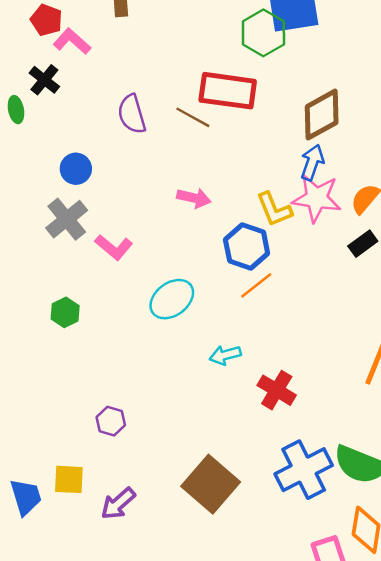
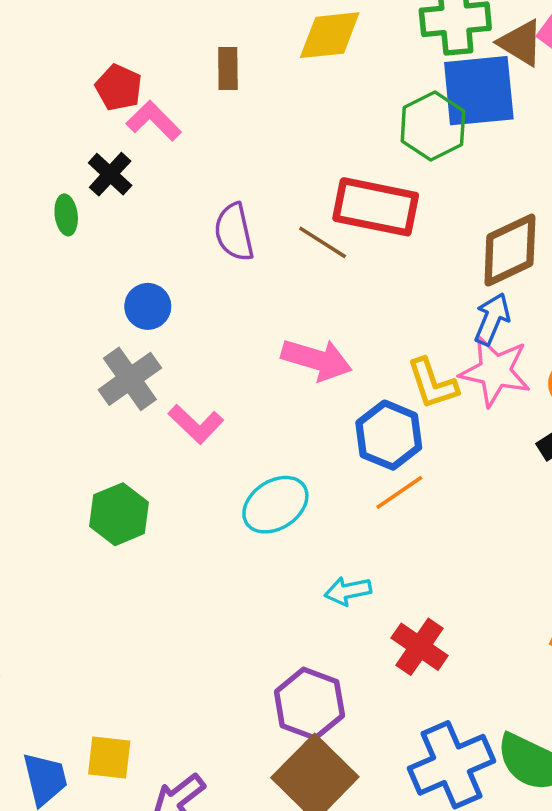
pink arrow: (194, 198) -> (317, 360), size x1.4
green hexagon: (65, 312) -> (119, 514), size x1.4
purple hexagon: (111, 421) -> (309, 704), moved, size x1.6

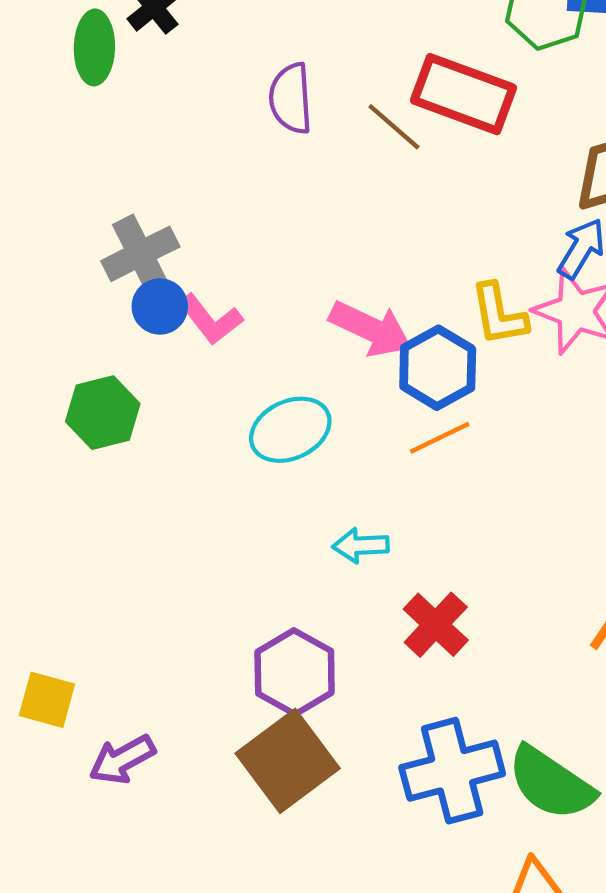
green ellipse: (66, 215) -> (94, 47), size x1.5
blue circle: (148, 306) -> (160, 306), moved
pink arrow: (317, 360) -> (371, 329), moved

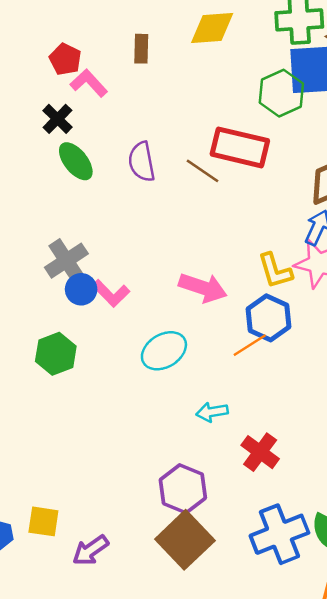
green ellipse: (94, 47) -> (76, 161), moved, turned -33
blue hexagon: (438, 368) -> (269, 318), moved

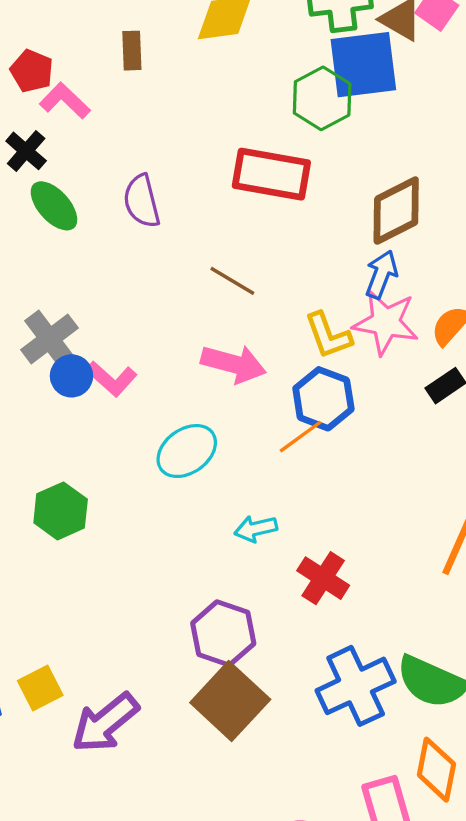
brown line: (202, 171) -> (232, 281), moved
green hexagon: (56, 354) -> (61, 511), moved
yellow square: (43, 521) -> (40, 688), turned -32
purple arrow: (90, 550) -> (105, 723), size x1.4

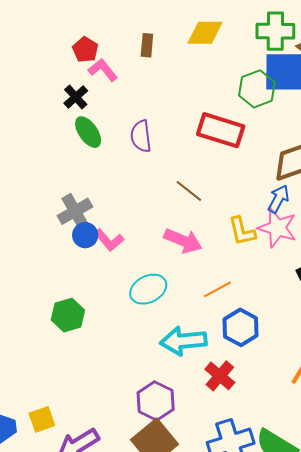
blue hexagon: (323, 399) -> (241, 327), moved
cyan arrow: (256, 529) -> (183, 341), size x1.8

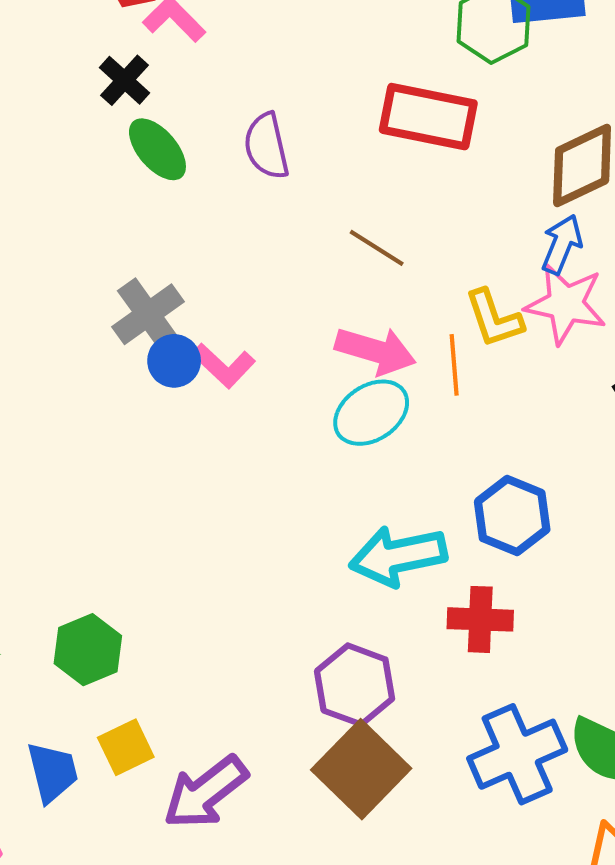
cyan ellipse: (148, 289) -> (371, 413), moved
orange line: (217, 289) -> (454, 365), moved, turned -60
green hexagon: (68, 315) -> (88, 650), moved
red cross: (220, 376) -> (480, 619), turned -32

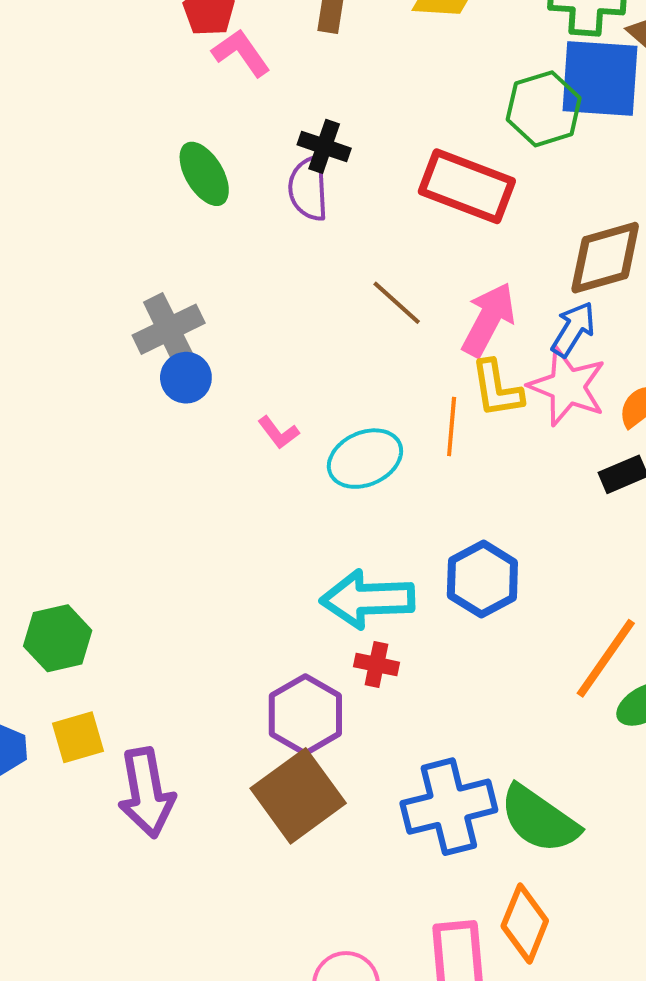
black cross: (125, 80) -> (324, 146), moved, turned -33
pink arrow: (376, 351) -> (488, 319), moved, turned -88
pink L-shape: (224, 366) -> (278, 433), moved, size x0.7
red cross: (480, 619) -> (376, 664), moved, size x0.7
purple arrow: (205, 792) -> (146, 793), turned -72

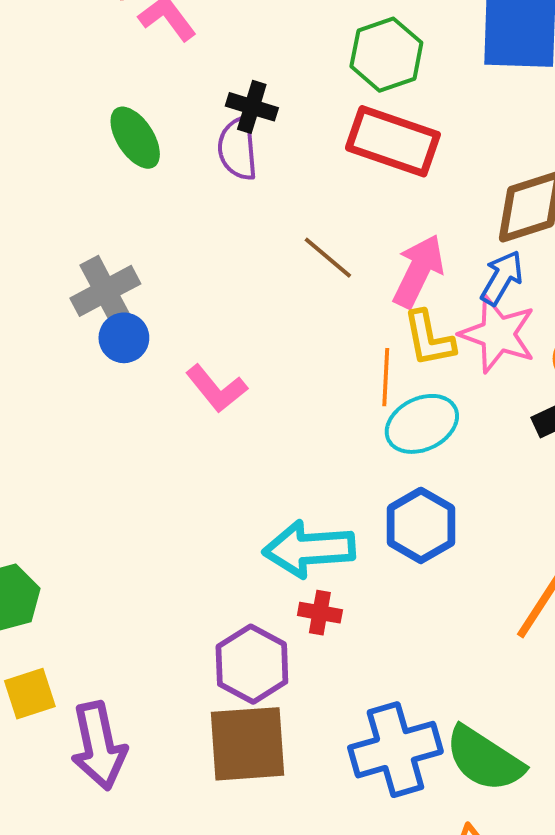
green hexagon: (544, 109) -> (386, 55), moved
pink L-shape: (278, 433) -> (216, 389), size x1.5
cyan ellipse: (365, 459) -> (422, 424), moved
brown square: (298, 796) -> (247, 744), turned 34

